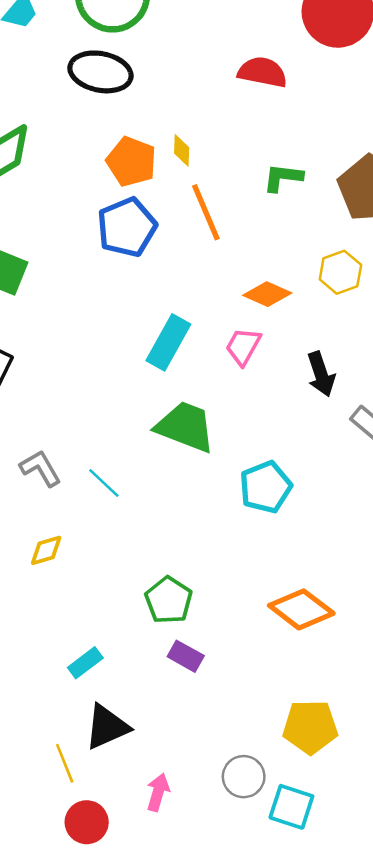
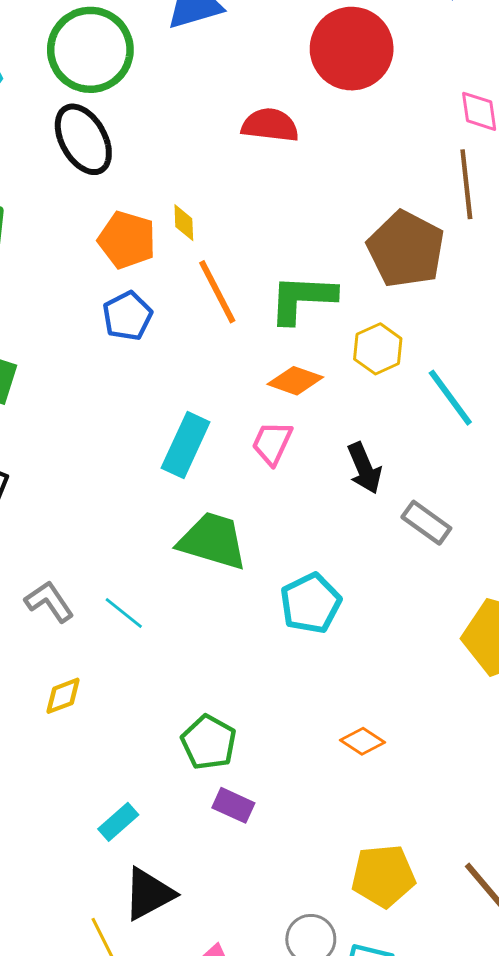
black ellipse: (100, 72) -> (83, 139), turned 54
green L-shape: (283, 178) -> (302, 299), moved, size x1.5
blue pentagon: (127, 227) -> (127, 316), size x0.7
orange diamond: (301, 609) -> (363, 741), size x0.6

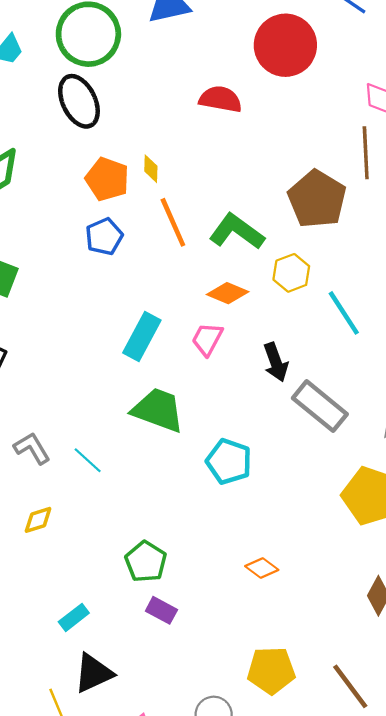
green L-shape: (302, 299) -> (237, 232), turned 30
gray rectangle: (426, 523) -> (320, 406), size x1.5
cyan pentagon: (310, 603) -> (229, 462), turned -30

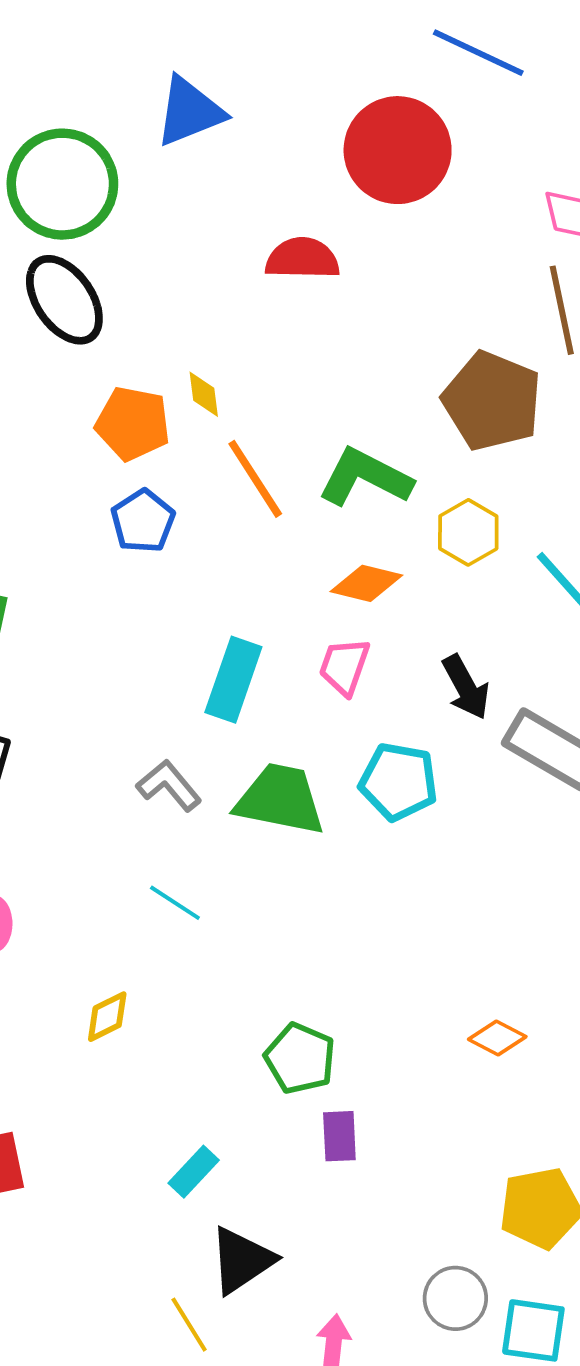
gray L-shape: (32, 448) -> (169, 785), moved
cyan pentagon: (229, 462) -> (398, 782), moved
purple rectangle: (161, 610) -> (339, 1136), turned 68

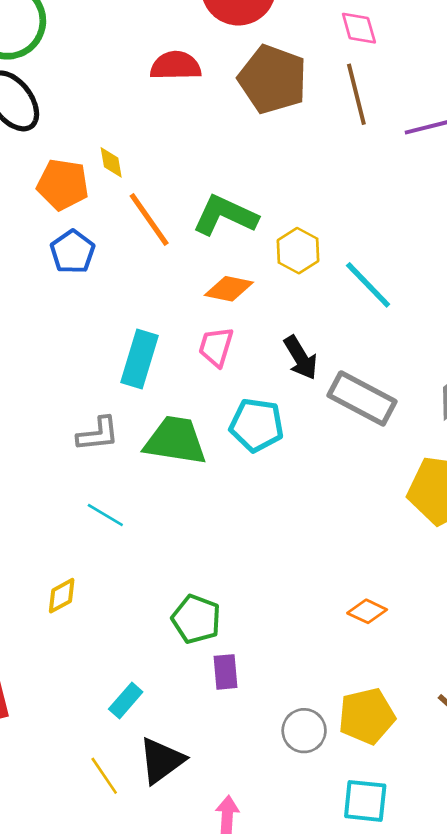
brown pentagon: (492, 401) -> (273, 79), moved
gray L-shape: (169, 785) -> (98, 434), turned 126
orange diamond: (497, 1038) -> (367, 611), moved
gray circle: (455, 1298) -> (304, 731), moved
yellow line: (189, 1325) -> (104, 776), moved

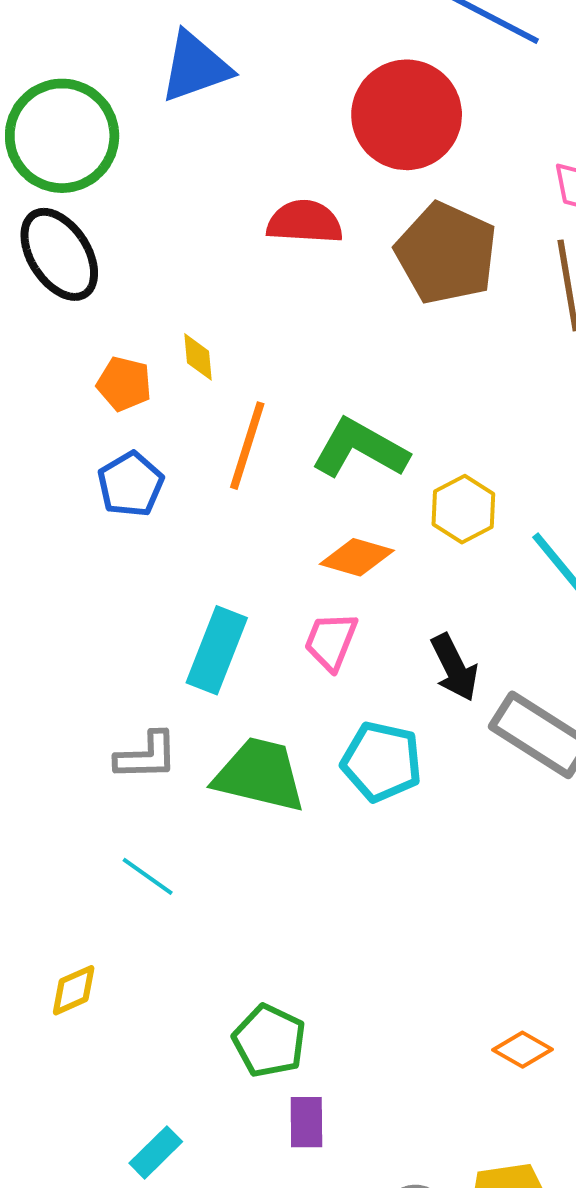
orange pentagon: (63, 185) -> (124, 384), size x0.7
orange line: (149, 219) -> (247, 446), turned 48

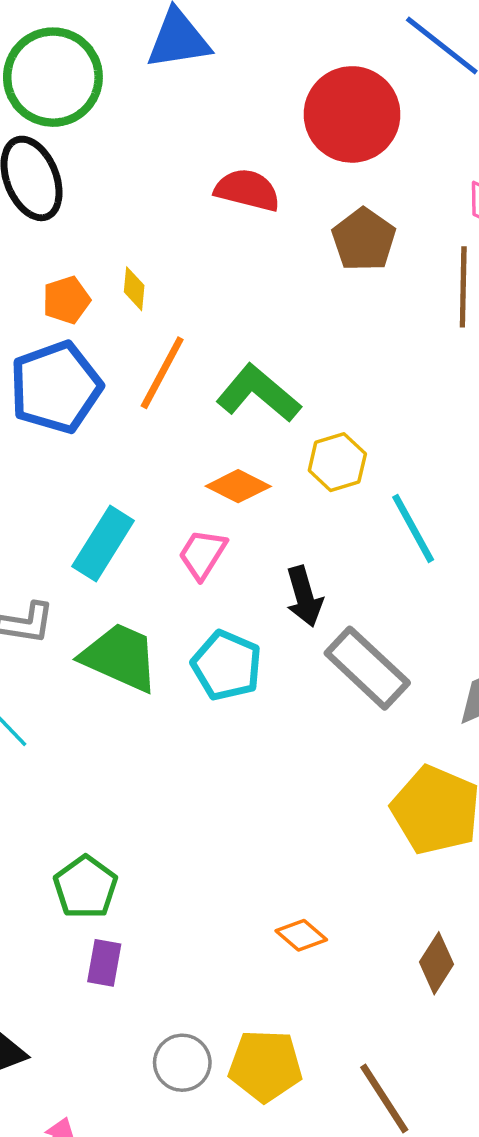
brown pentagon: (446, 253) -> (364, 240), size x0.7
orange pentagon: (124, 384) -> (66, 300), turned 30
blue pentagon: (131, 484) -> (56, 387), size x1.6

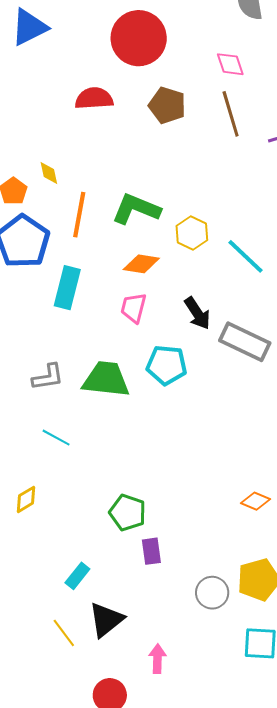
cyan rectangle: (103, 544) -> (67, 288), moved

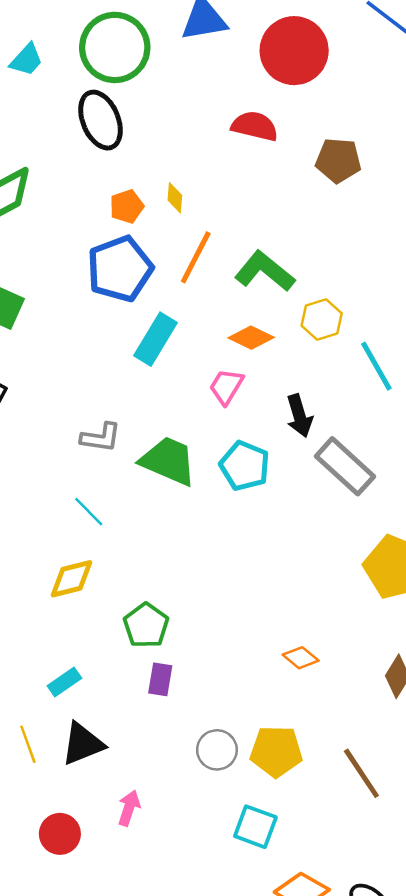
red circle: (139, 38) -> (294, 51), moved
brown pentagon: (167, 105) -> (338, 160), turned -30
yellow diamond: (26, 499) -> (71, 579), moved, size x1.4

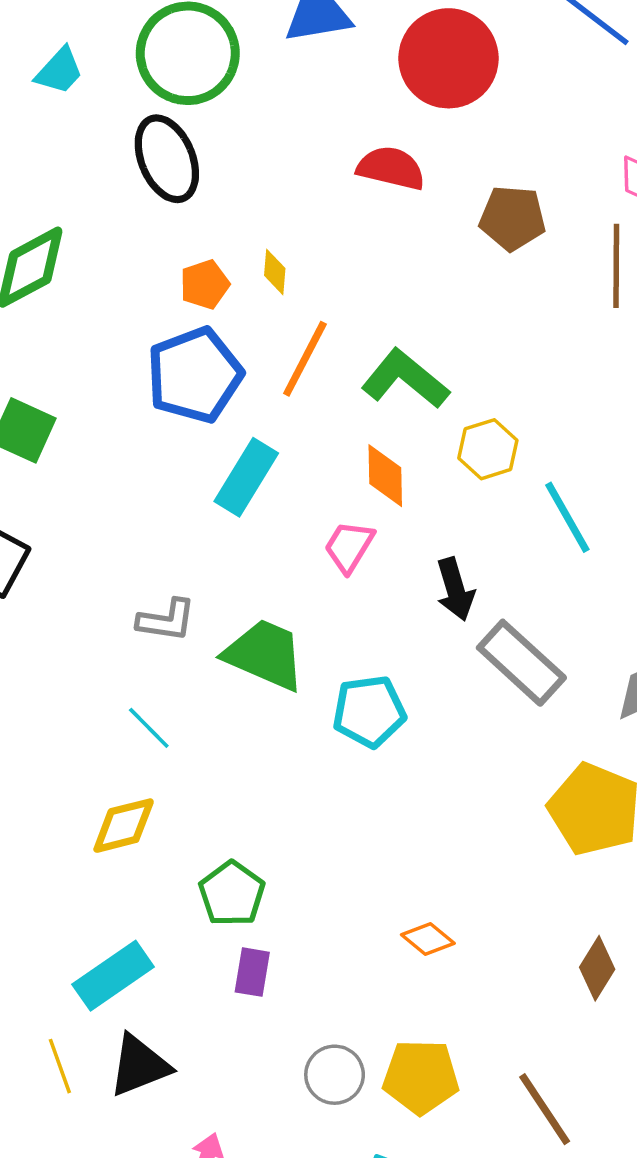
orange diamond: (251, 338) -> (385, 476), turned 63
cyan pentagon: (245, 466) -> (369, 711), moved, turned -30
orange diamond: (301, 658) -> (428, 939), moved
cyan rectangle: (64, 682) -> (113, 976), size x1.6

